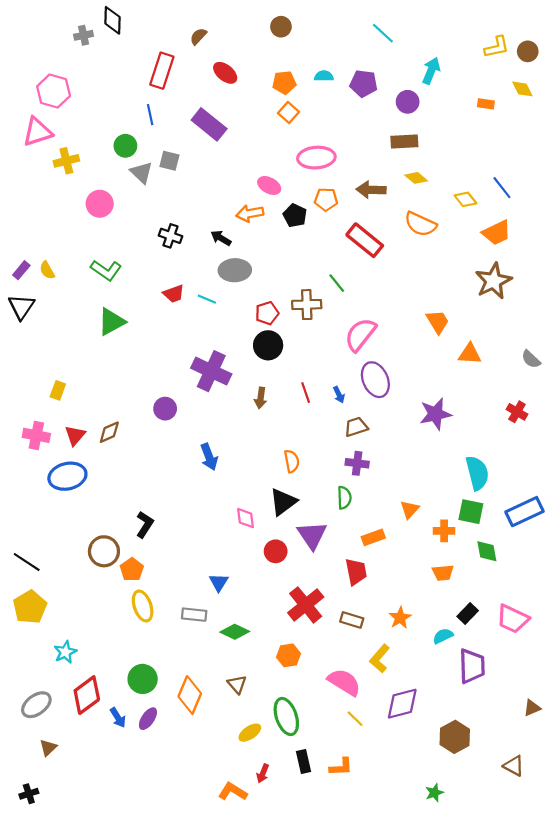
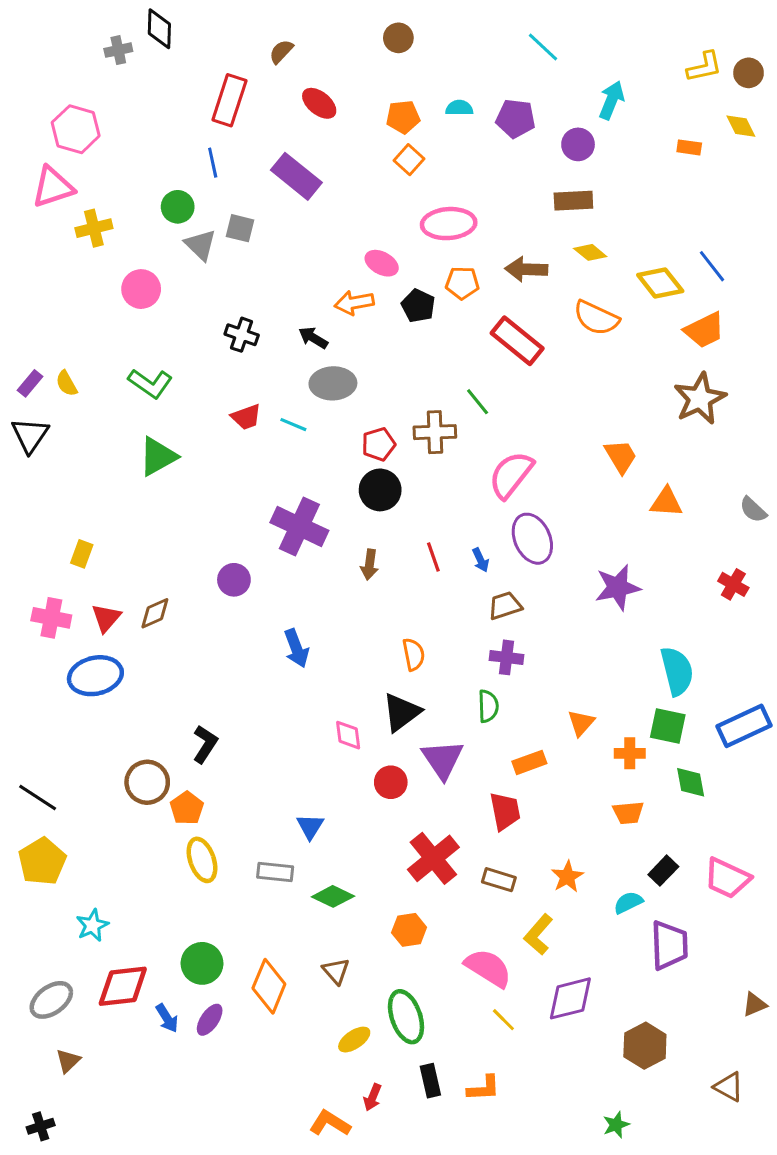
yellow diamond: (465, 199) -> (660, 283), size x1.4
red diamond: (87, 695) -> (123, 986), turned 30

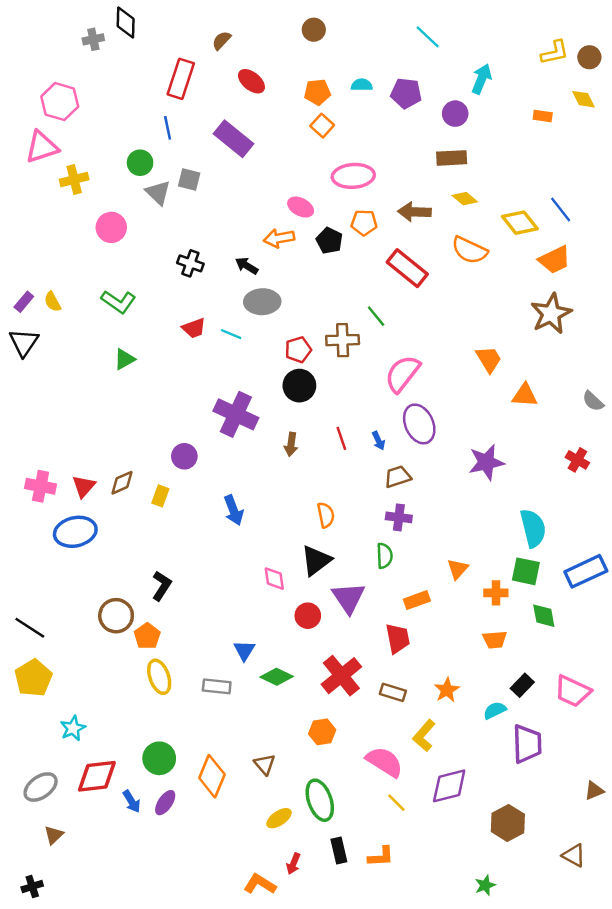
green triangle: (158, 456) -> (124, 359), size x0.7
yellow rectangle: (82, 554) -> (160, 496), moved
green diamond: (333, 896) -> (277, 677), moved

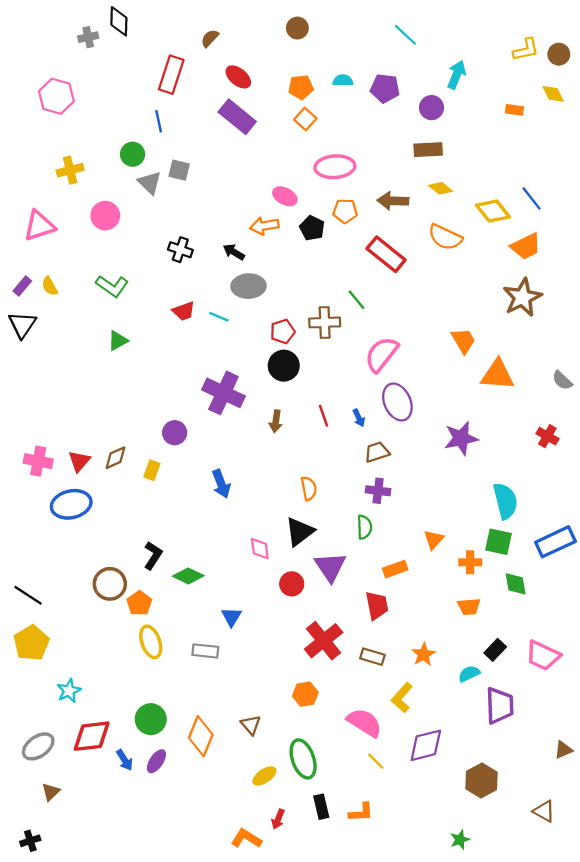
purple rectangle: (233, 139) -> (237, 117), moved
pink triangle: (42, 147) -> (39, 226), moved
orange triangle: (525, 395) -> (497, 375), size x1.4
green diamond: (277, 677) -> (188, 576), moved

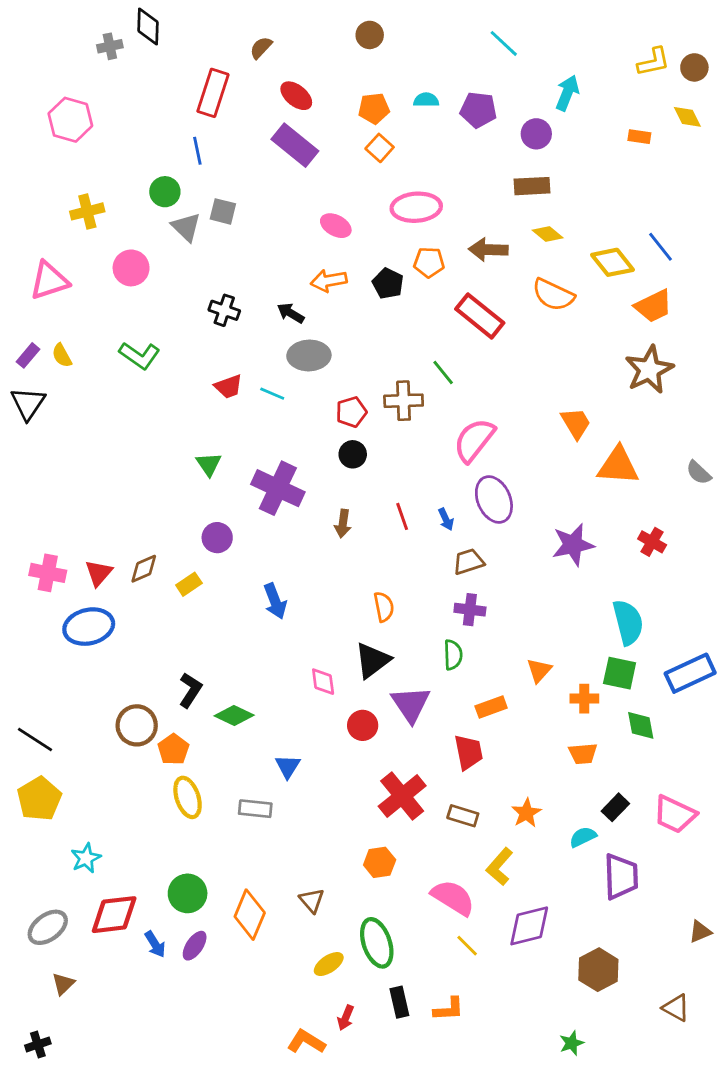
pink ellipse: (285, 196) -> (336, 226), moved
green triangle: (118, 341) -> (209, 464), moved, turned -35
black circle: (284, 366) -> (353, 454), size x0.7
red cross: (547, 436) -> (652, 542), moved
yellow rectangle: (152, 470) -> (189, 584), turned 36

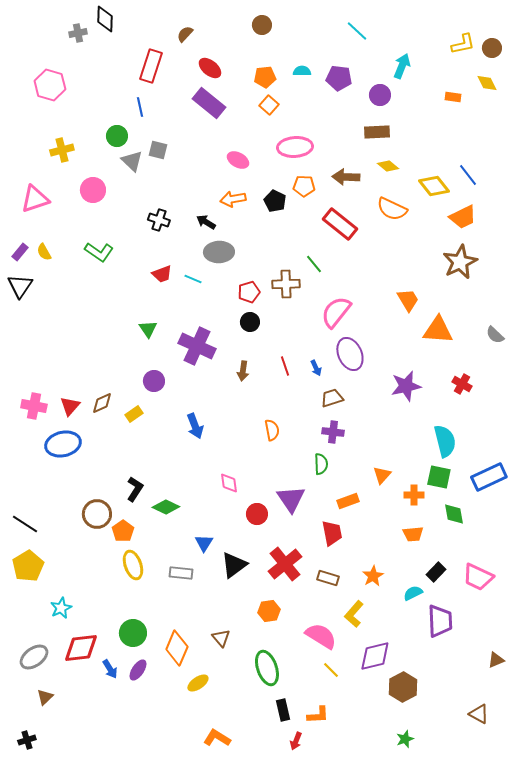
black triangle: (372, 660) -> (234, 565), moved
yellow ellipse: (329, 964) -> (198, 683), moved
brown hexagon: (598, 970) -> (403, 687), moved
red arrow: (346, 1018) -> (296, 741), moved

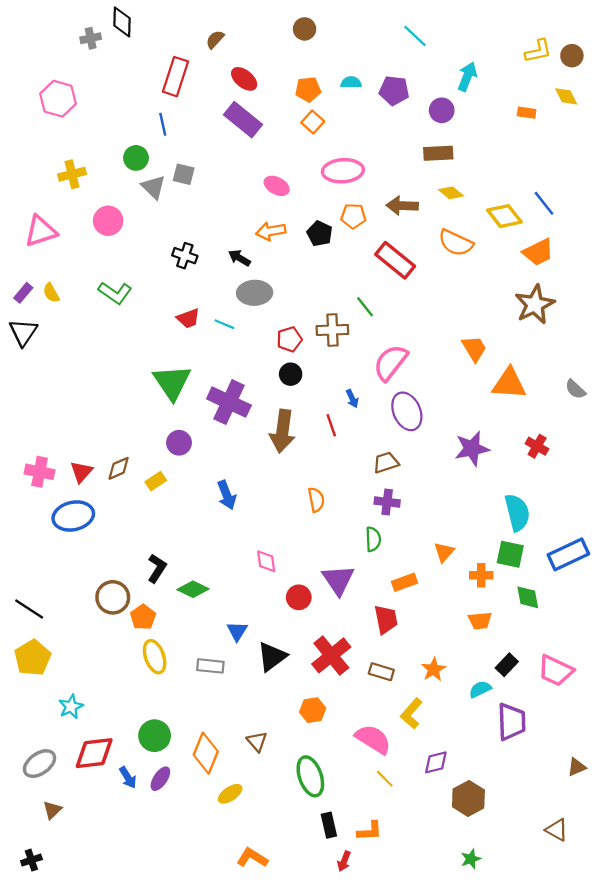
green triangle: (148, 329) -> (172, 382), size x1.8
blue arrow: (316, 368) -> (352, 399), moved
brown arrow: (243, 371) -> (282, 431), size x1.8
purple diamond: (375, 656) -> (436, 762), size x0.7

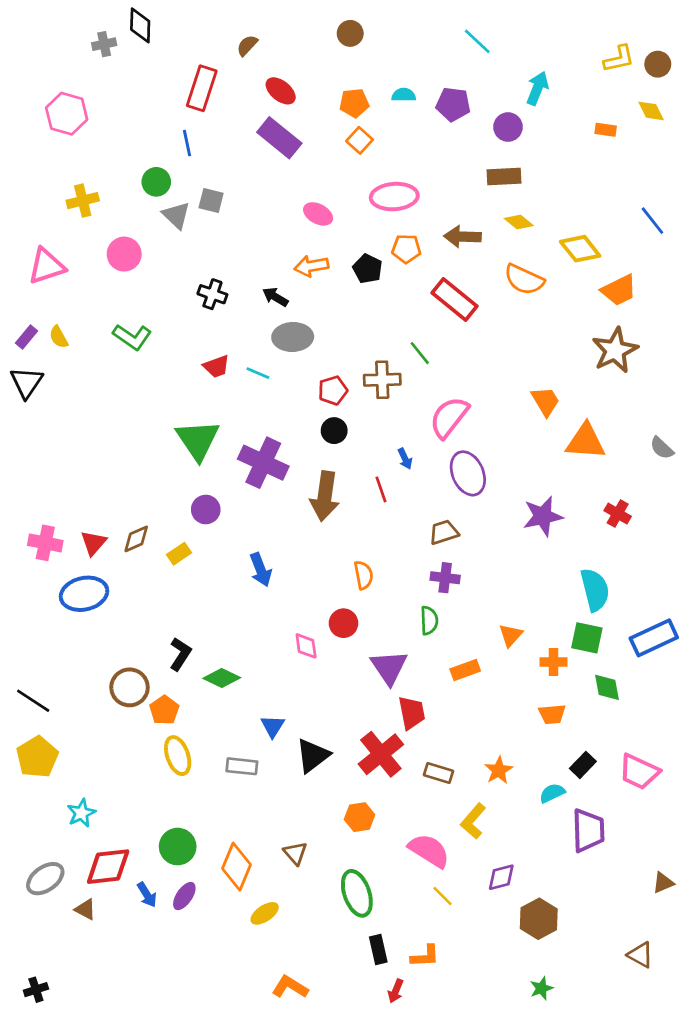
blue line: (544, 203) -> (652, 221), moved
red circle: (299, 597) -> (343, 623), moved
red trapezoid: (386, 619) -> (412, 713), moved
brown triangle: (52, 810) -> (85, 909), moved, turned -48

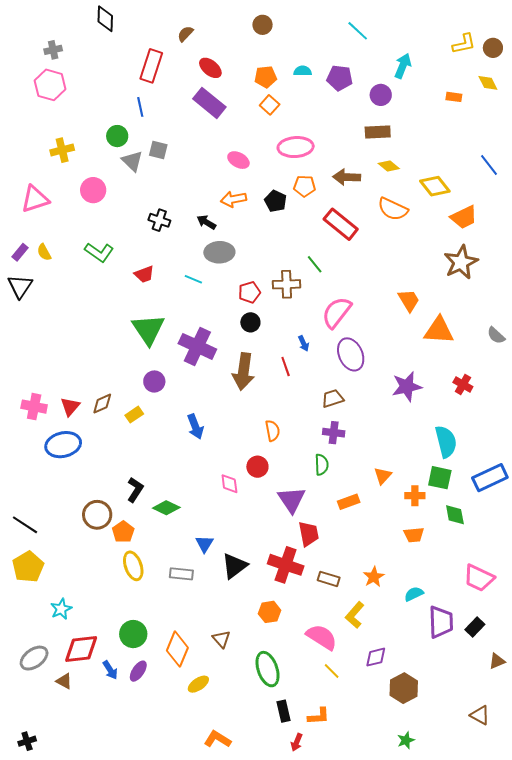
gray cross: (104, 44) -> (53, 50), moved
red trapezoid: (216, 366) -> (144, 274), moved
red cross: (381, 754) -> (286, 565), turned -32
black rectangle: (583, 765) -> (475, 627), moved

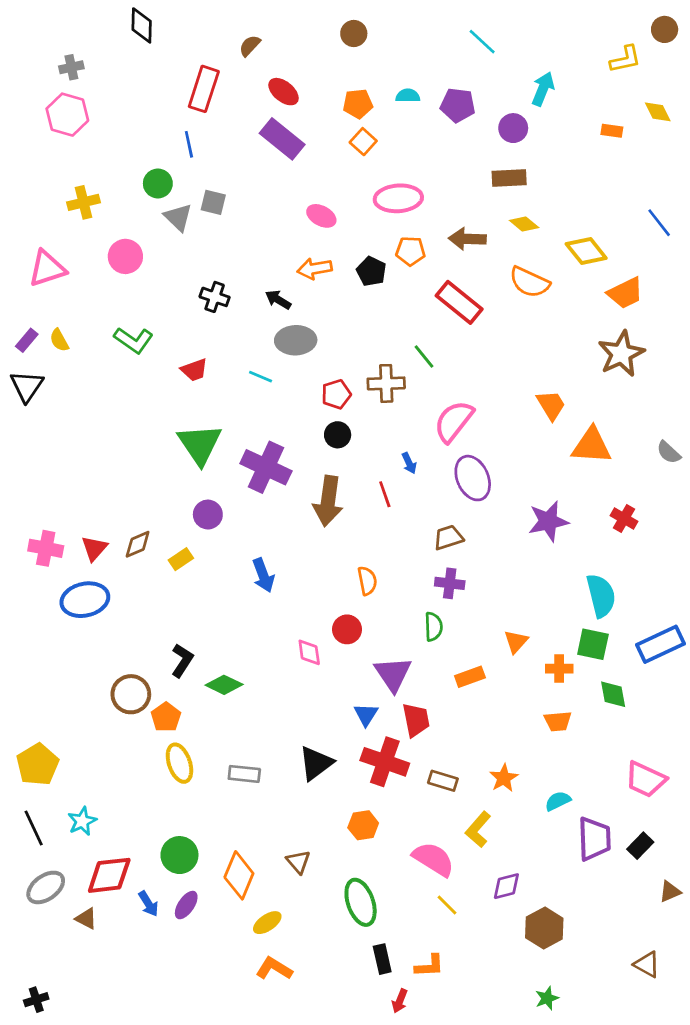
brown circle: (493, 48) -> (665, 29), moved
black line: (25, 525) -> (34, 828), moved, turned 32
blue triangle: (204, 544) -> (366, 715), moved
orange L-shape: (217, 739) -> (274, 969), moved

